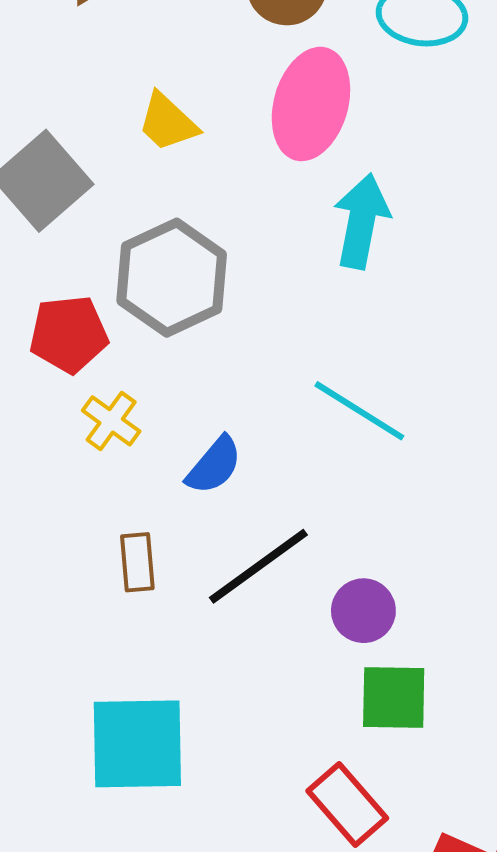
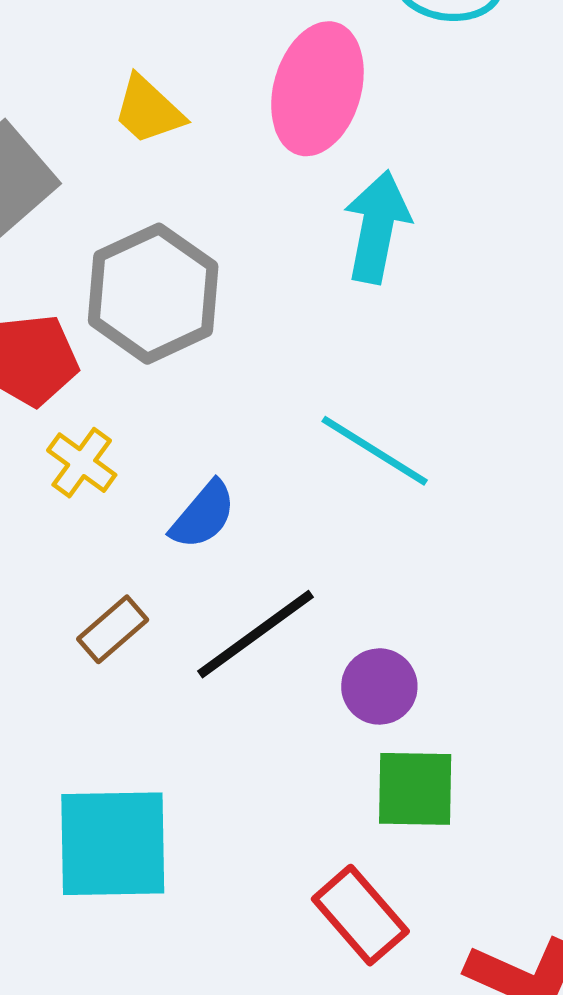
brown rectangle: (137, 562) -> (113, 629), turned 54

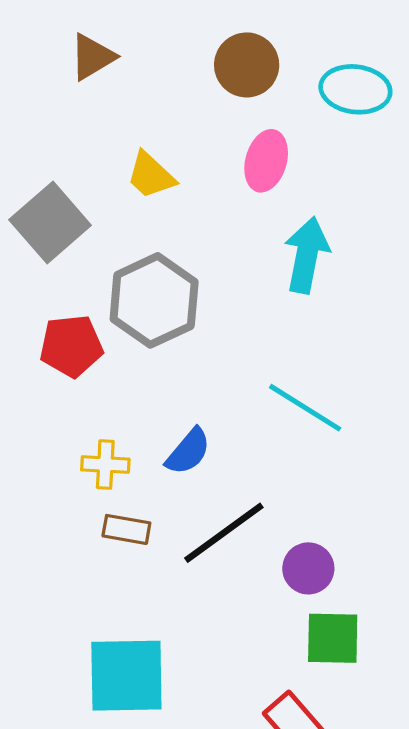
pink ellipse: (317, 89) -> (266, 161), size x0.7
yellow cross: (82, 463) -> (105, 464), moved, turned -33
brown rectangle: (113, 629) -> (126, 529), turned 51

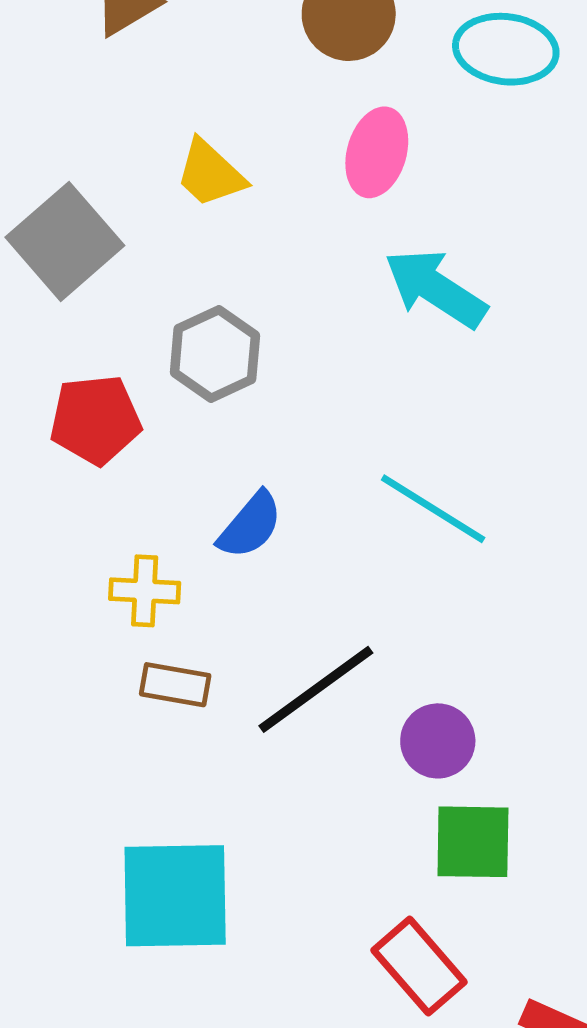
cyan arrow: (307, 255) -> (435, 288), turned -68
gray hexagon: (154, 300) -> (215, 354), size x0.7
blue semicircle: (188, 452) -> (250, 525), moved

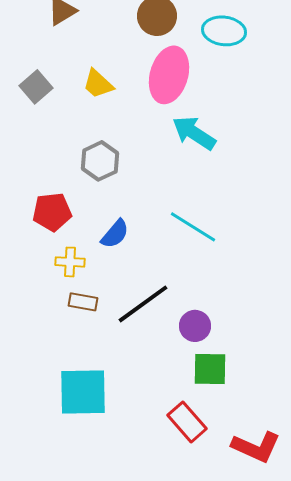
pink ellipse: (377, 152) -> (169, 75), size x1.5
gray square: (65, 241) -> (36, 87), moved, size x0.7
red pentagon: (95, 420) -> (52, 212), moved

